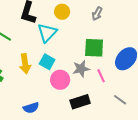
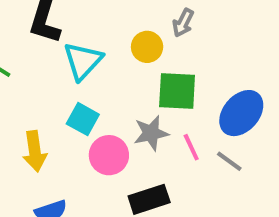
yellow circle: (62, 12) -> (147, 47), moved
yellow arrow: (25, 64) -> (35, 151), moved
gray line: (120, 100) -> (229, 161), moved

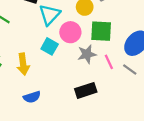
pink circle: (109, 155) -> (70, 32), moved

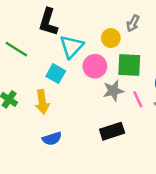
cyan square: (50, 46) -> (56, 74), moved

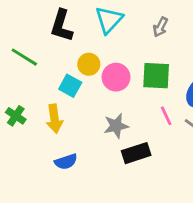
yellow circle: (111, 38) -> (89, 64), moved
cyan triangle: (72, 47) -> (109, 20), moved
gray star: (113, 91) -> (116, 126), moved

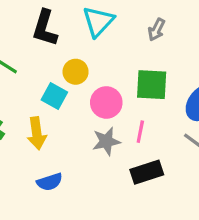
pink circle: (116, 77) -> (106, 102), moved
pink line: (166, 116) -> (140, 132), moved, turned 36
black rectangle: (136, 153) -> (147, 172), moved

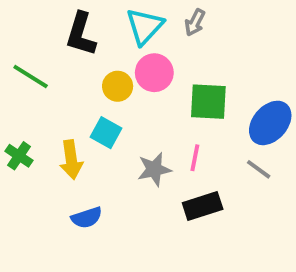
gray arrow: (156, 30) -> (195, 22), moved
cyan square: (54, 96) -> (106, 133), moved
pink circle: (106, 102) -> (154, 73), moved

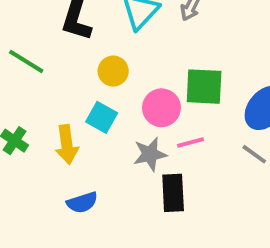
pink circle: (154, 73) -> (161, 108), moved
pink line: (195, 158) -> (190, 143), turned 64
black rectangle: (203, 206) -> (173, 193), moved, turned -75

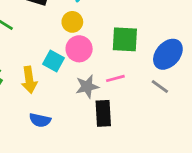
yellow circle: (113, 71) -> (72, 22), moved
pink circle: (161, 108) -> (79, 49), moved
blue semicircle: (82, 203) -> (40, 120), turned 30

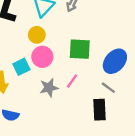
cyan square: (53, 61) -> (21, 67), turned 35
pink line: (115, 78) -> (72, 81), turned -40
black rectangle: (103, 113) -> (100, 110), moved

